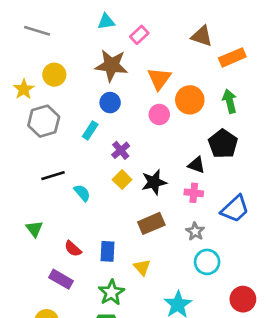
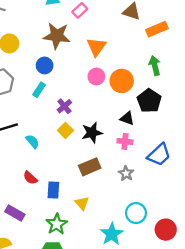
orange circle: (190, 100) -> (122, 81), moved
blue circle: (110, 103) -> (45, 65), moved
red semicircle: (73, 249) -> (30, 178), moved
cyan circle: (207, 262) -> (136, 213), moved

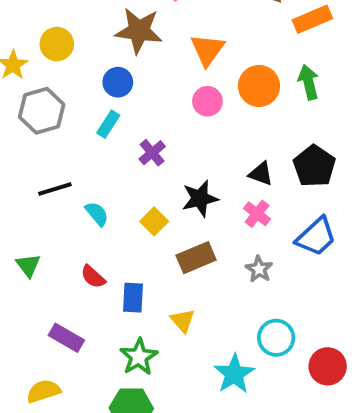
orange circle: (122, 81) -> (259, 86), moved
black pentagon: (149, 101) -> (314, 166), moved
yellow square: (65, 130) -> (154, 221), moved
pink cross: (125, 141) -> (257, 214), turned 32

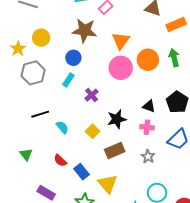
pink circle: (207, 101) -> (121, 68), size x1.5
pink cross: (257, 214) -> (147, 127), turned -32
blue rectangle: (133, 298) -> (81, 172), turned -42
yellow triangle: (183, 321) -> (108, 184), size x1.5

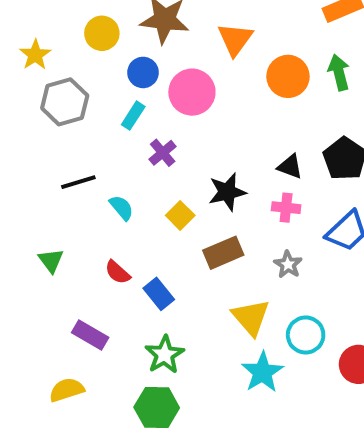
yellow circle: (41, 38) -> (102, 33), moved
pink circle: (121, 68) -> (192, 92), moved
purple cross: (92, 95) -> (163, 153), moved
yellow triangle: (108, 184) -> (251, 317), moved

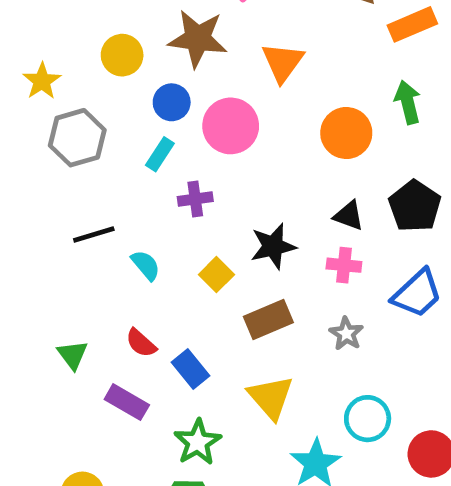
orange circle: (288, 76) -> (346, 133), moved
purple cross: (163, 153) -> (195, 199), turned 32
green triangle: (51, 261) -> (73, 355), moved
yellow triangle: (251, 317) -> (271, 397), moved
purple rectangle: (90, 335) -> (127, 402), moved

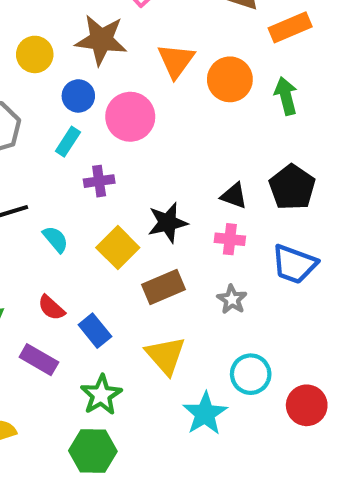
orange circle: (346, 133) -> (230, 79), moved
yellow square: (216, 275) -> (118, 248), size x1.4
blue trapezoid: (417, 293) -> (294, 264), turned 63

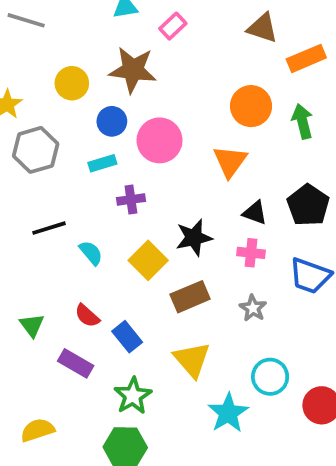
orange triangle: (176, 61) -> (230, 161), moved
cyan rectangle: (68, 142) -> (102, 163), turned 40

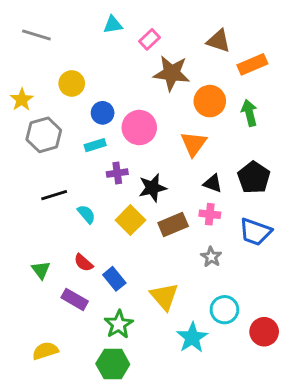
brown star: (133, 70) -> (172, 73), moved
black star: (194, 238) -> (152, 188), moved
brown rectangle: (190, 297) -> (173, 224), moved

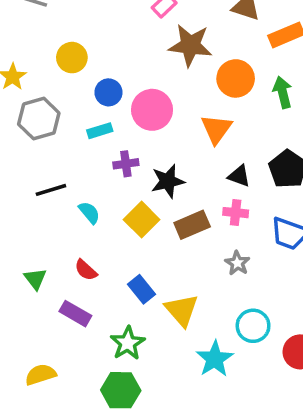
blue rectangle: (114, 279) -> (142, 289), moved

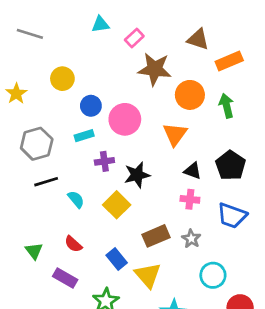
gray hexagon: (39, 119) -> (37, 144), moved
brown rectangle: (192, 225) -> (156, 236), moved
cyan circle: (253, 326) -> (213, 275), moved

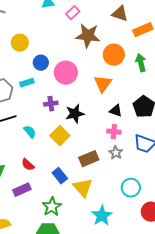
cyan rectangle: (84, 136) -> (27, 83), moved
gray star: (191, 239) -> (116, 153), moved
purple rectangle: (65, 278) -> (22, 190), turned -54

